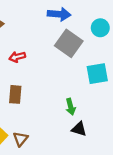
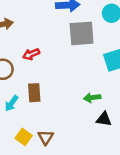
gray square: (69, 43) -> (82, 33), turned -32
green arrow: (71, 107) -> (92, 98), turned 105

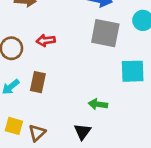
black triangle: (104, 119) -> (83, 132), moved, turned 42
yellow square: (24, 137) -> (14, 126), turned -35

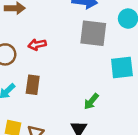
green arrow: (98, 104) -> (91, 101), turned -54

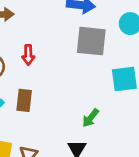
red arrow: (37, 45) -> (28, 55), turned -78

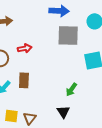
red arrow: (28, 55) -> (25, 48), turned -96

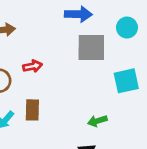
green arrow: (71, 89) -> (97, 121), turned 40

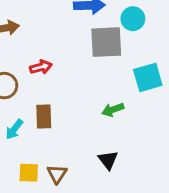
cyan circle: (127, 28) -> (133, 19), moved
green arrow: (97, 121) -> (113, 110), moved

